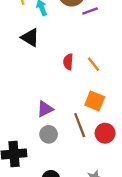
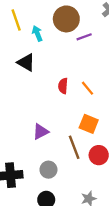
gray circle: (49, 134) -> (48, 170), moved

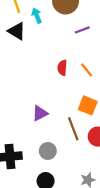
purple line: (84, 37) -> (82, 30), moved
black triangle: (26, 62) -> (17, 31), moved

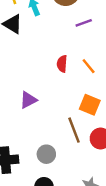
purple triangle: (40, 113) -> (28, 100), moved

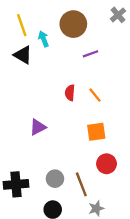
orange square: (90, 105) -> (96, 132), turned -30
brown line: (74, 130) -> (81, 184), moved

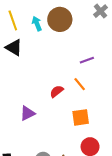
cyan arrow: (44, 39) -> (37, 24), moved
purple line: (90, 54) -> (87, 60), moved
red semicircle: (70, 93) -> (57, 91), moved, turned 48

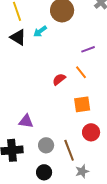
cyan arrow: (37, 24) -> (40, 31), moved, turned -104
purple triangle: (27, 113) -> (26, 121), moved, turned 35

